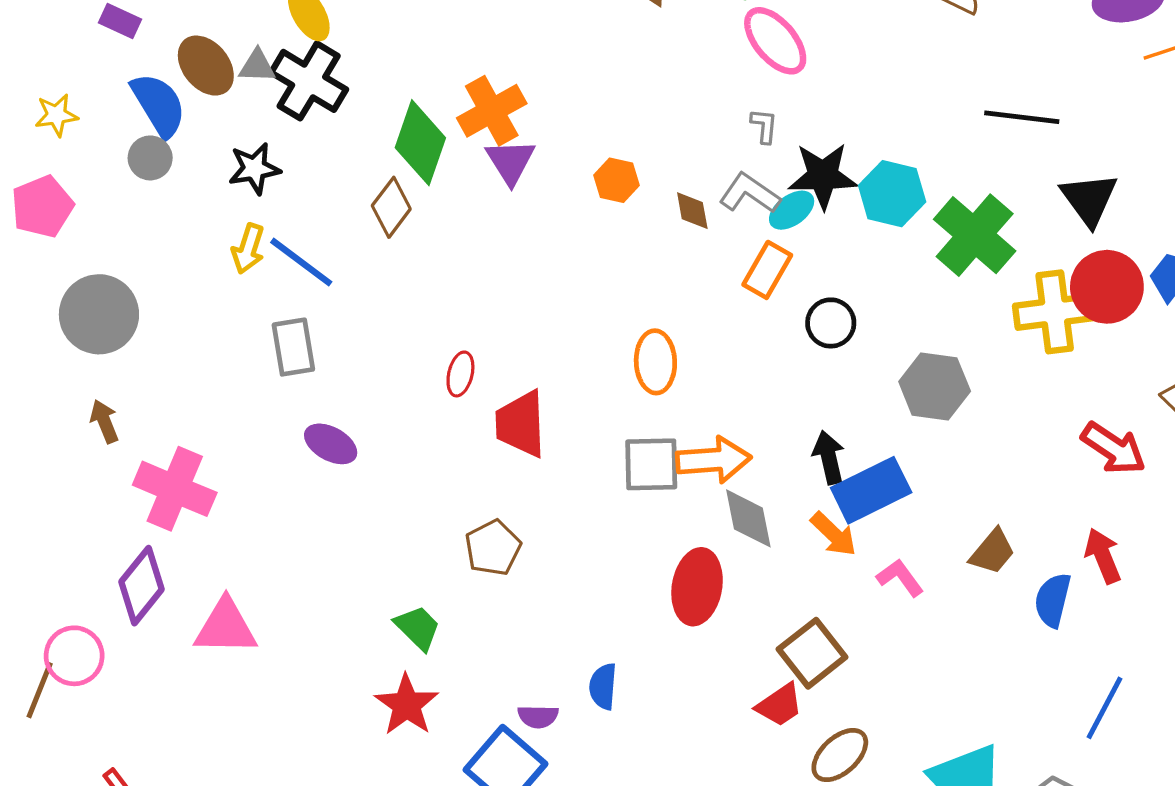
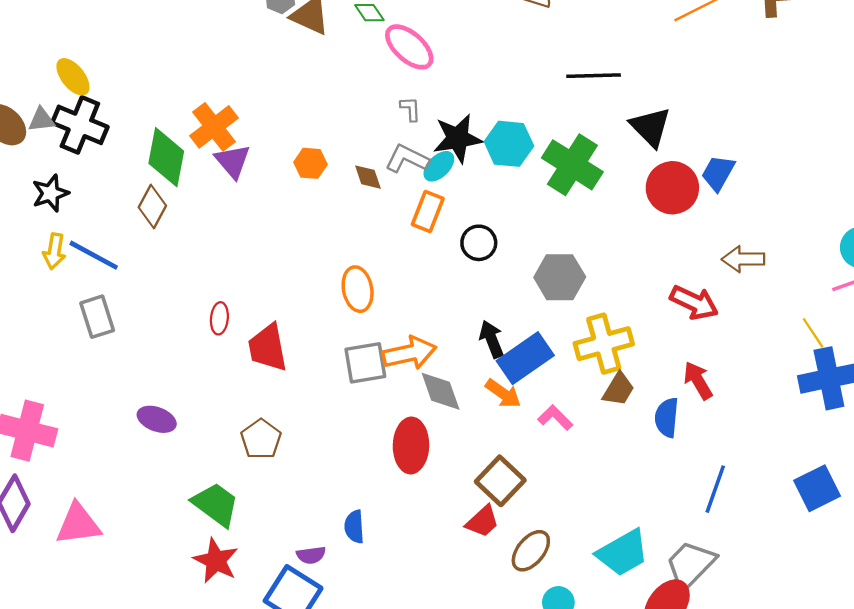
yellow cross: (1055, 312) -> (604, 344), moved
purple ellipse: (331, 444) -> (157, 419), moved
green trapezoid: (418, 628) -> (216, 504), size x1.4

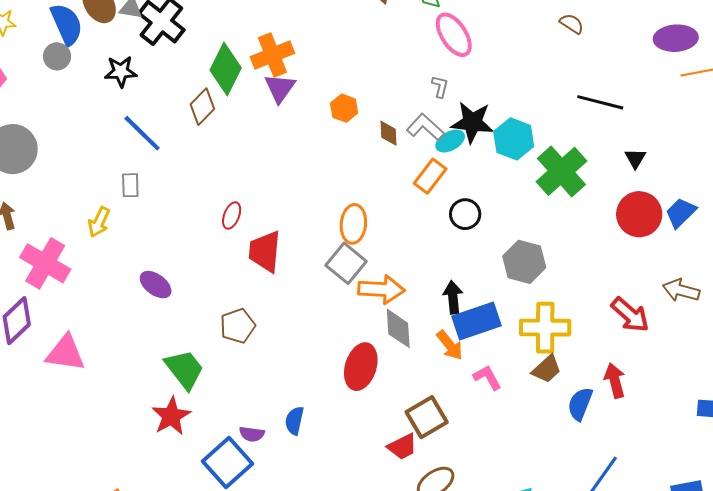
black triangle: (650, 127) -> (635, 158), size x0.6
yellow arrow: (54, 251) -> (99, 222), moved
gray rectangle: (97, 317) -> (130, 185), size x0.7
gray square: (365, 363) -> (346, 263), moved, turned 33

